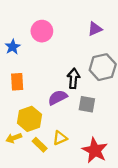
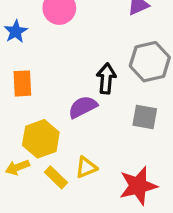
gray square: (87, 104) -> (145, 117), moved
red star: (95, 150) -> (138, 186), turned 30

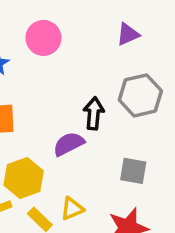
gray square: (145, 117) -> (133, 171), moved

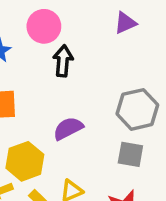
gray hexagon: (140, 95) -> (137, 109), moved
black arrow: (94, 113) -> (63, 61), moved

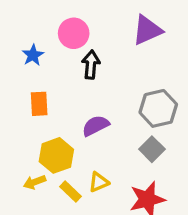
purple triangle: (125, 23) -> (147, 30), size x1.5
gray square: (130, 154) -> (152, 149), turned 35

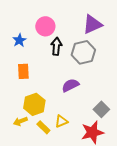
gray hexagon: (158, 108) -> (83, 52), moved
purple semicircle: (96, 126) -> (70, 85), moved
gray square: (152, 149) -> (101, 109), moved

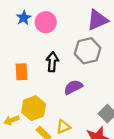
blue star: (19, 40) -> (24, 18), moved
black arrow: (56, 46) -> (52, 62), moved
yellow arrow: (20, 121) -> (12, 120), moved

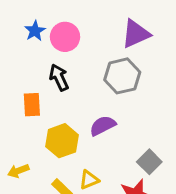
black arrow: (52, 62) -> (59, 77), moved, turned -30
yellow hexagon: (34, 108) -> (62, 141), moved

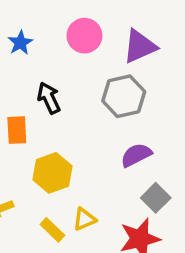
pink circle: (65, 37) -> (84, 36), moved
purple semicircle: (103, 126) -> (136, 155), moved

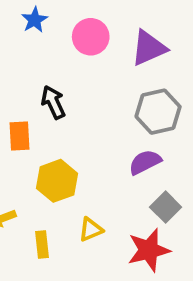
blue star: (20, 43) -> (35, 20), moved
gray hexagon: (124, 96) -> (158, 112), moved
yellow rectangle: (52, 230) -> (42, 244), moved, turned 40

